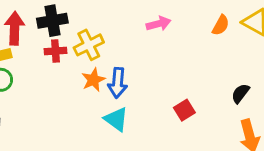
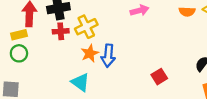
orange semicircle: (221, 25) -> (187, 12), turned 63
cyan triangle: (116, 119) -> (80, 82), moved

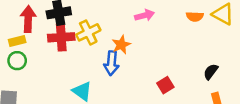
red cross: (61, 31) -> (61, 37), size x1.5
orange star: (90, 53) -> (121, 45), moved

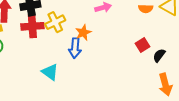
red square: (165, 85) -> (143, 45), moved

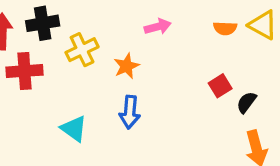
red cross: (32, 26) -> (25, 71), moved
blue arrow: (75, 48) -> (130, 112), moved

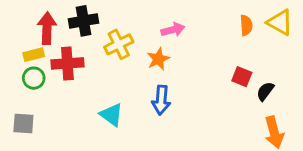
pink arrow: (158, 27) -> (173, 30), moved
orange semicircle: (225, 28) -> (246, 25), turned -96
red square: (220, 86) -> (242, 77), turned -36

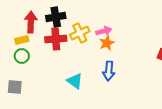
pink arrow: (173, 30) -> (104, 31), moved
red cross: (67, 63) -> (56, 39), moved

